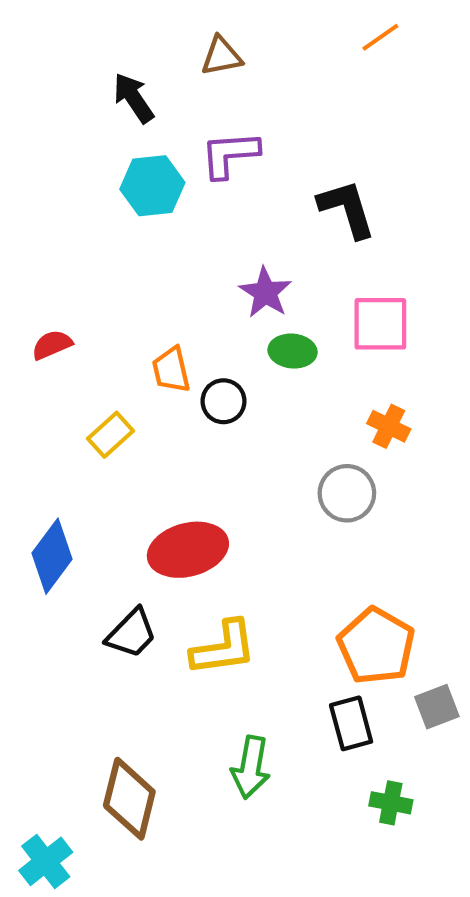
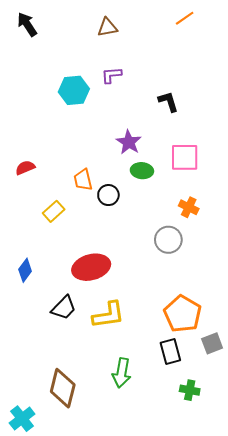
black arrow: (134, 98) -> (27, 24), moved
purple L-shape: (230, 154) -> (111, 75), size x0.7
black L-shape: (347, 209) -> (168, 102), size x0.7
blue diamond: (52, 556) -> (25, 270), size x0.7

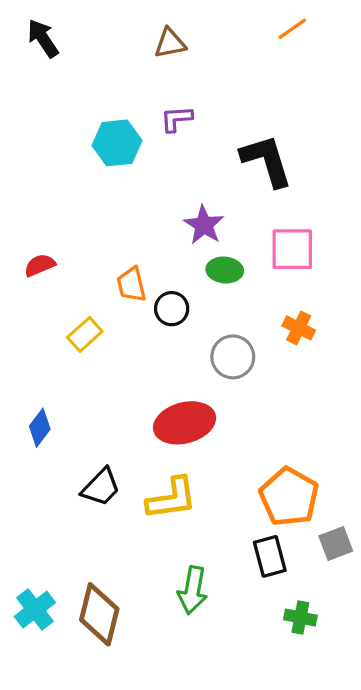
black L-shape: (168, 102) -> (267, 161), size x1.6
gray circle: (168, 240) -> (233, 357), moved
red ellipse: (91, 267) -> (185, 423), moved
cyan cross: (22, 419) -> (35, 609), moved

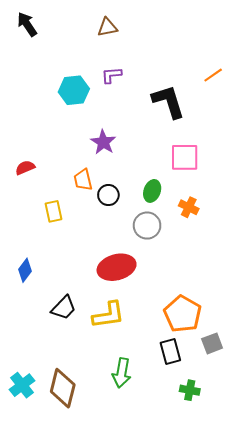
orange line: (292, 29) -> (213, 75), moved
purple star: (204, 225) -> (103, 142), moved
green ellipse: (225, 270) -> (152, 191), moved, turned -75
yellow rectangle: (85, 334) -> (54, 211), turned -60

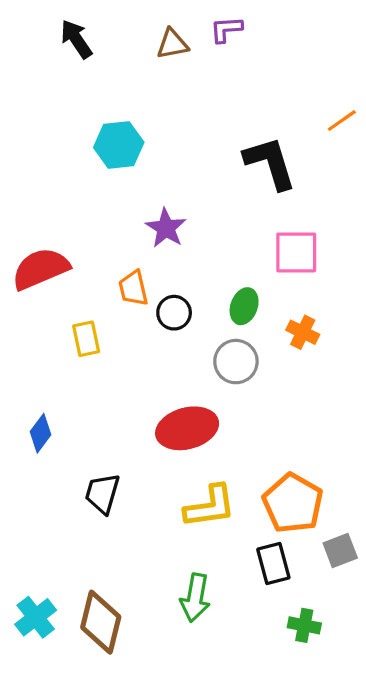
black arrow: (27, 24) -> (76, 39), moved
purple L-shape: (111, 75) -> (226, 29), moved
red semicircle: (25, 168) -> (40, 269), size x1.8
black trapezoid: (64, 308) -> (102, 493), turned 152
yellow L-shape: (108, 315) -> (210, 506), moved

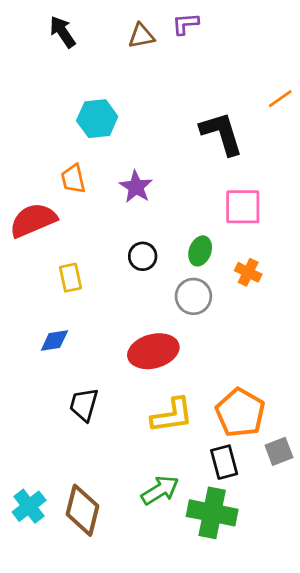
orange trapezoid: (133, 288) -> (73, 179), moved
blue diamond: (40, 433) -> (54, 340), moved, turned 44
green arrow: (195, 598) -> (160, 490), turned -132
green cross: (304, 625) -> (212, 513), moved, size x1.8

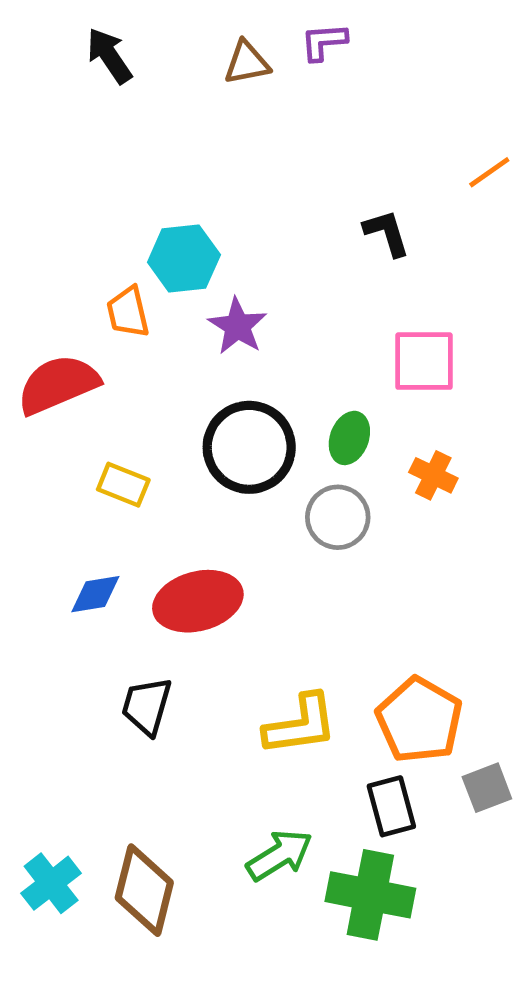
cyan hexagon: (97, 119) -> (184, 259), moved
black L-shape: (221, 133) -> (387, 233), size x0.6
black circle: (143, 256) -> (249, 447), size x1.8
yellow rectangle: (70, 278) -> (123, 485), turned -56
red ellipse: (153, 351) -> (198, 601), moved

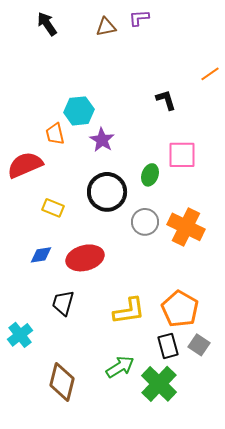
green ellipse: (349, 438) -> (150, 175), moved
orange cross: (433, 475) -> (186, 227), moved, size x1.8
gray square: (487, 788) -> (199, 345), moved, turned -35
cyan cross: (51, 883) -> (20, 335), moved
green cross: (370, 895) -> (159, 384), turned 33

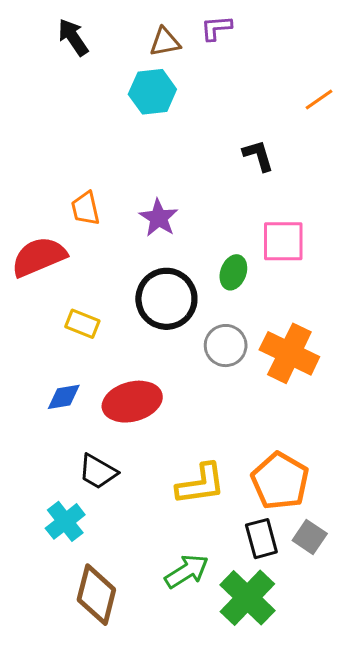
orange line: (210, 74) -> (319, 100), moved
cyan hexagon: (79, 111) -> (152, 92), moved
black trapezoid: (63, 303) -> (98, 472), turned -76
cyan cross: (20, 335) -> (65, 521), moved

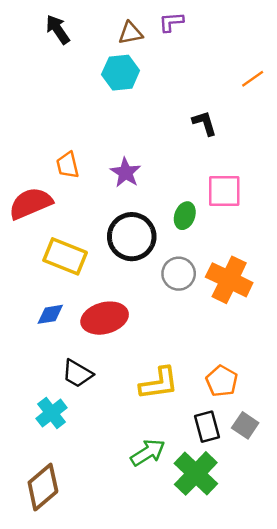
yellow rectangle: (82, 324) -> (65, 256), size x1.6
orange pentagon: (280, 481) -> (222, 381), size x0.7
brown diamond: (96, 595) -> (43, 487), moved, turned 36

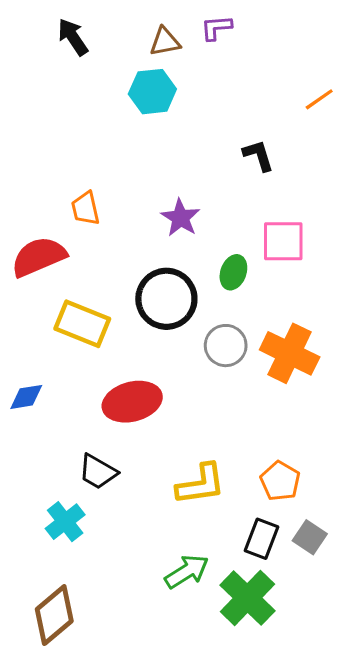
purple star: (126, 172) -> (180, 218), moved
blue diamond: (50, 314) -> (26, 397), moved
black rectangle: (207, 427) -> (261, 539), turned 36

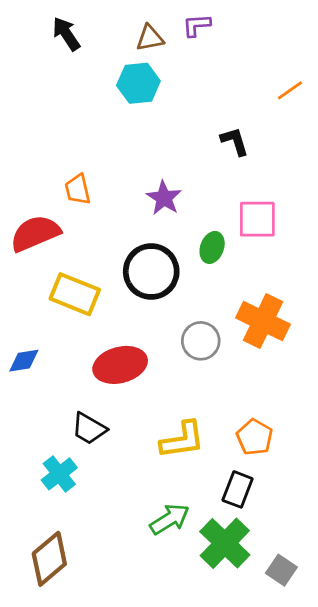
gray circle: (226, 346) -> (201, 341), moved
gray square: (310, 537) -> (281, 570), moved

